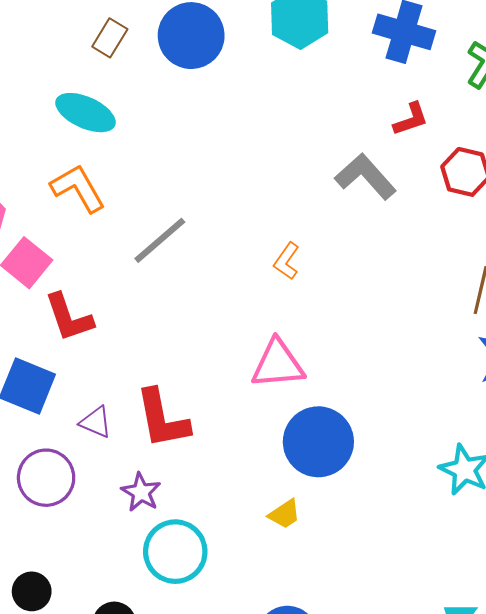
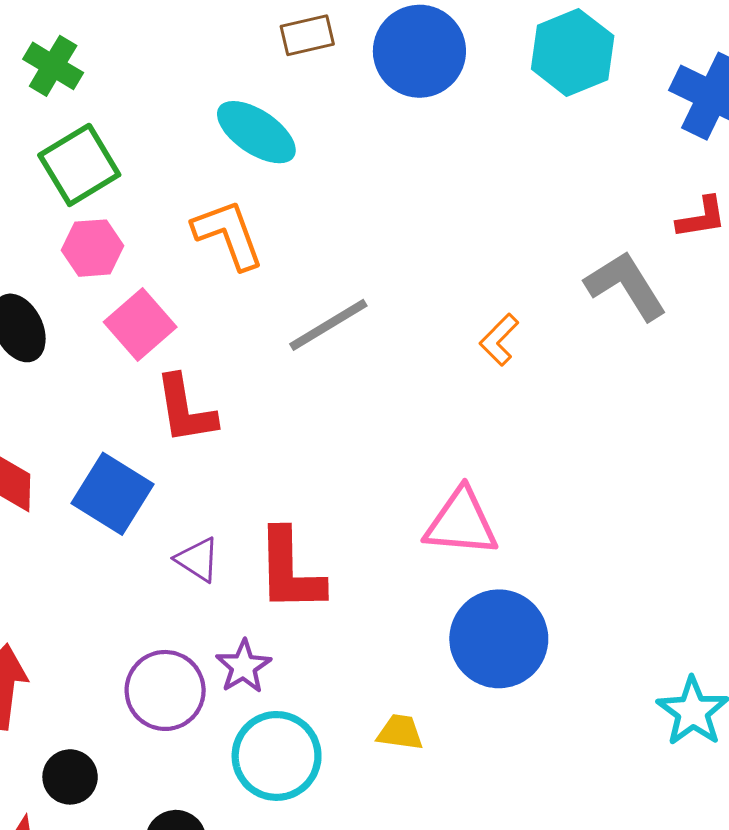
brown rectangle: (110, 38) -> (307, 35), turned 36
orange L-shape: (287, 261) -> (499, 340), moved
purple circle: (46, 478) -> (165, 690), moved
yellow trapezoid: (285, 514) -> (400, 732), moved, turned -148

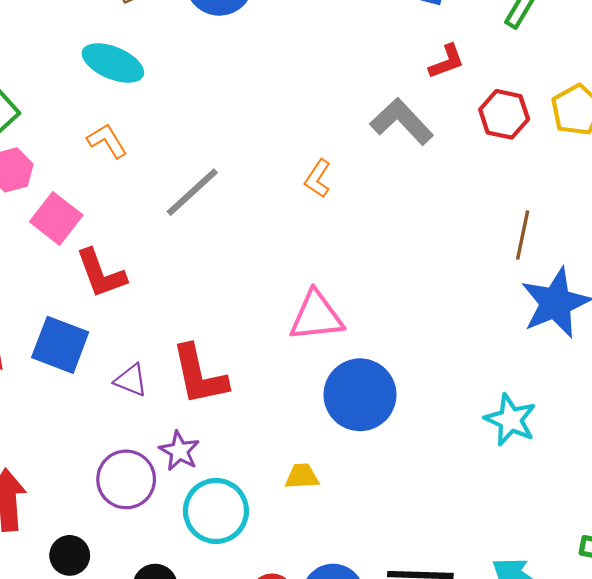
orange L-shape: (228, 234) -> (107, 141), size x0.7

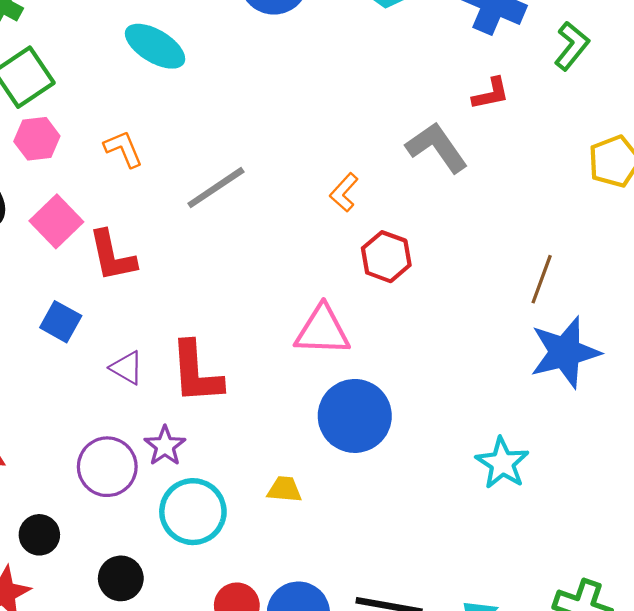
red hexagon: (504, 114) -> (386, 257), moved
orange L-shape: (107, 141) -> (123, 149), moved
pink square: (56, 218) -> (56, 221), moved
blue square: (60, 345) -> (61, 322), size x0.7

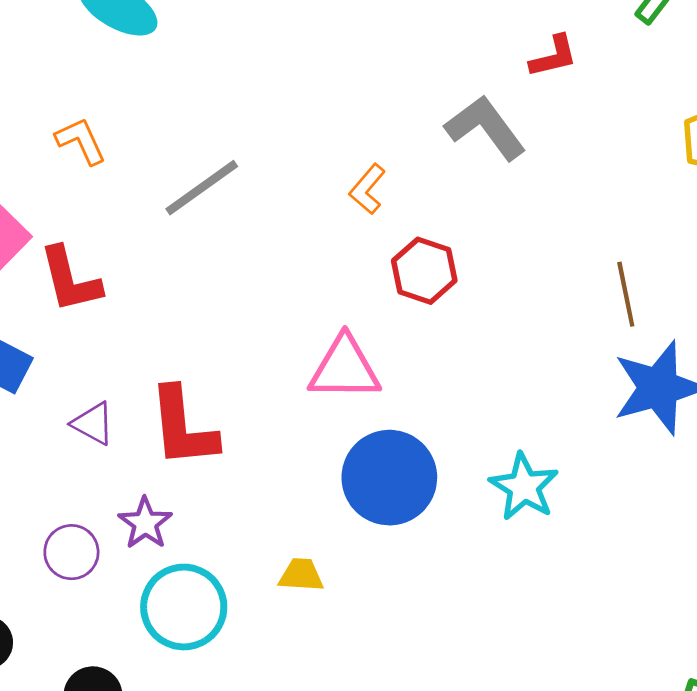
brown line: (542, 279) -> (626, 294), turned -30
cyan star: (502, 463) -> (524, 487), moved
purple circle: (107, 467) -> (71, 552), size x0.7

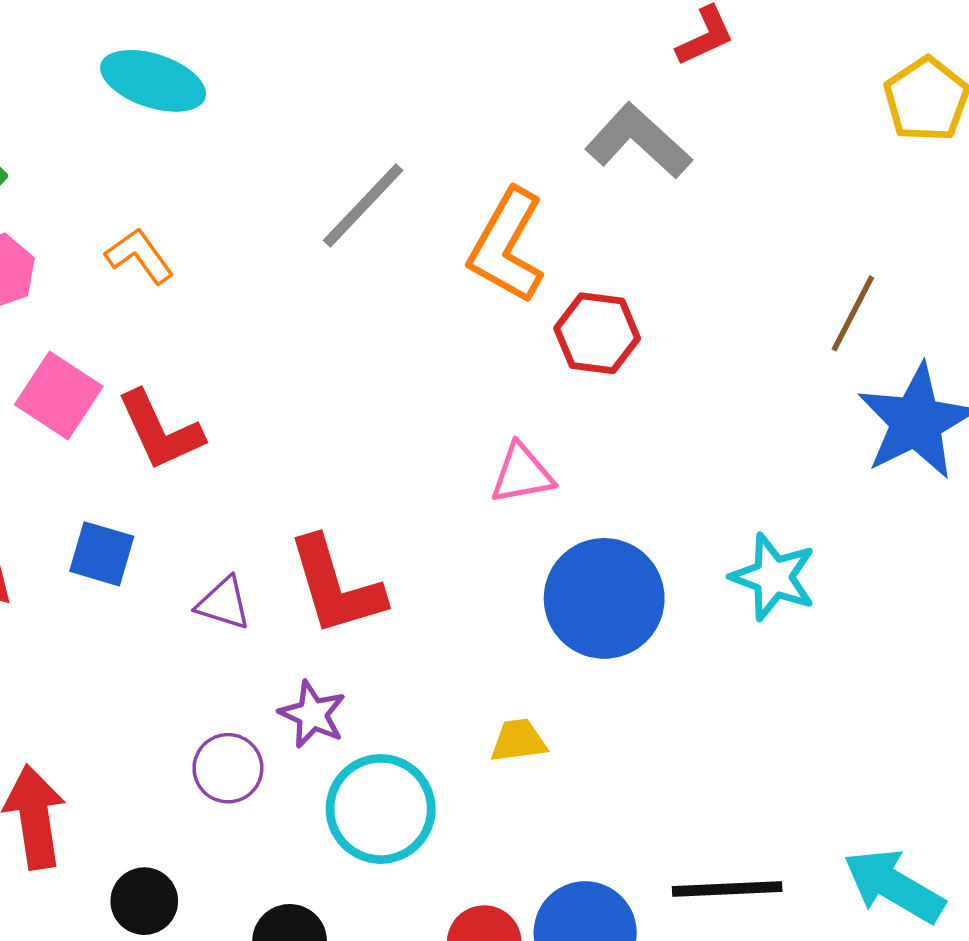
gray line: (202, 188) -> (363, 205), moved
orange L-shape: (367, 189) -> (507, 246), size x1.8
brown line: (626, 294) -> (853, 313), turned 50
pink triangle: (344, 368) -> (522, 474), size x0.7

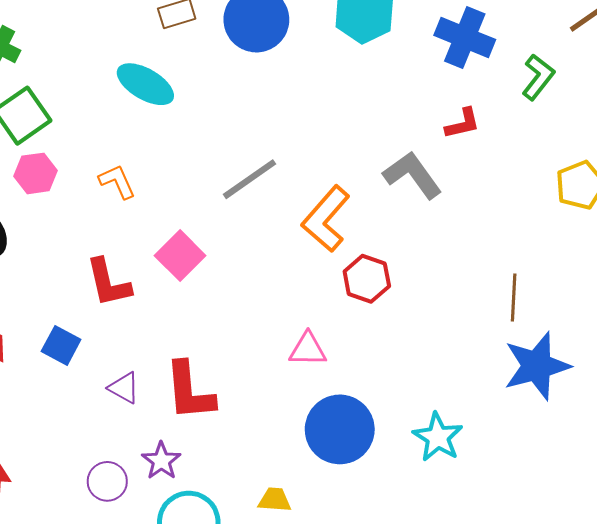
brown line: (853, 313) -> (514, 297), turned -36
pink square: (59, 396) -> (180, 256), moved

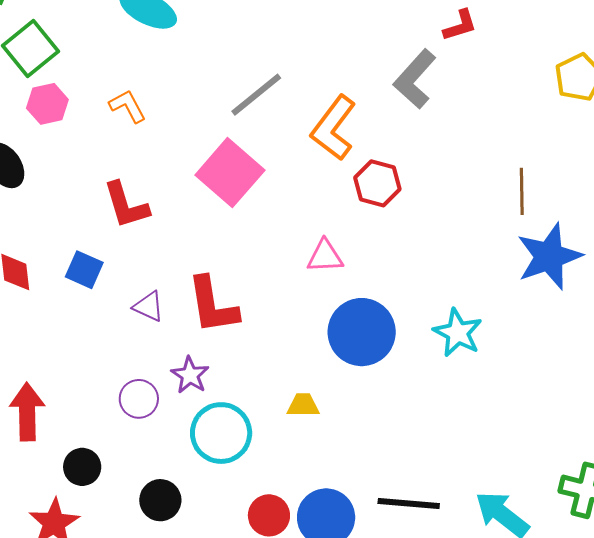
gray L-shape: (413, 175) -> (415, 79), turned -98
pink square: (180, 256) -> (230, 173), moved, size x1.4

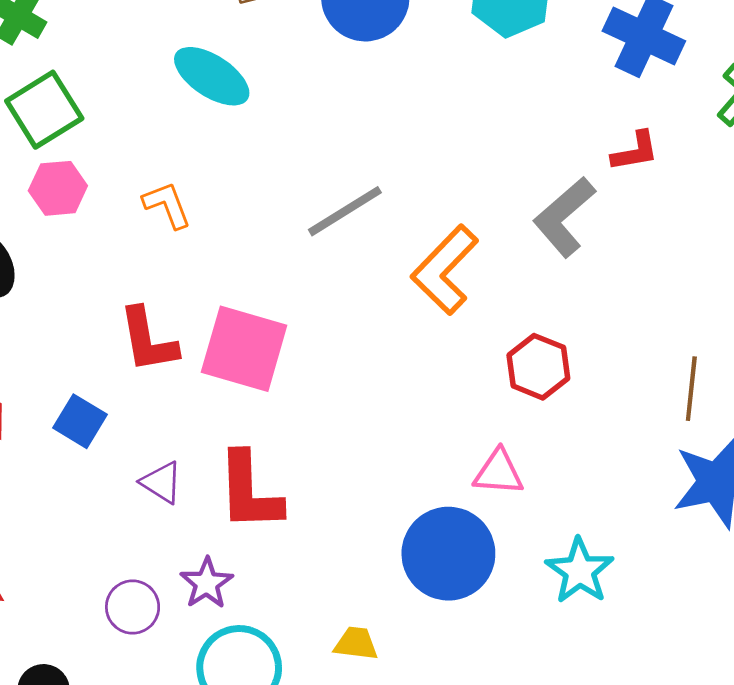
pink square: (230, 173) -> (244, 349), moved, turned -32
red hexagon: (377, 183) -> (538, 367), moved
pink triangle: (325, 256) -> (499, 472), moved

